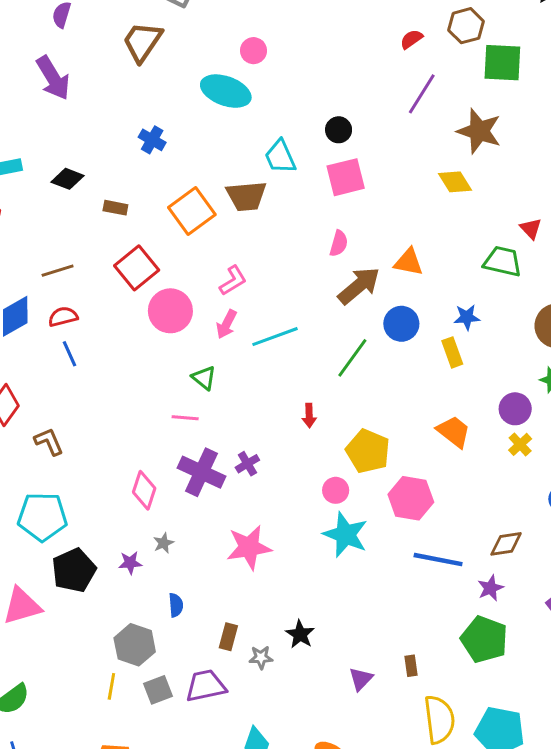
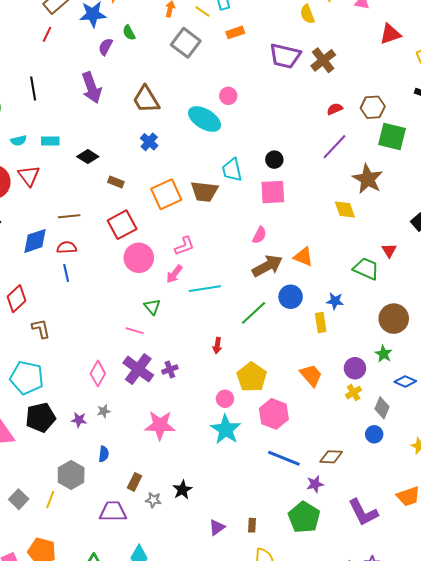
brown trapezoid: (142, 42) -> (146, 99), moved, turned -76
gray square: (158, 690) -> (19, 499), moved, turned -36

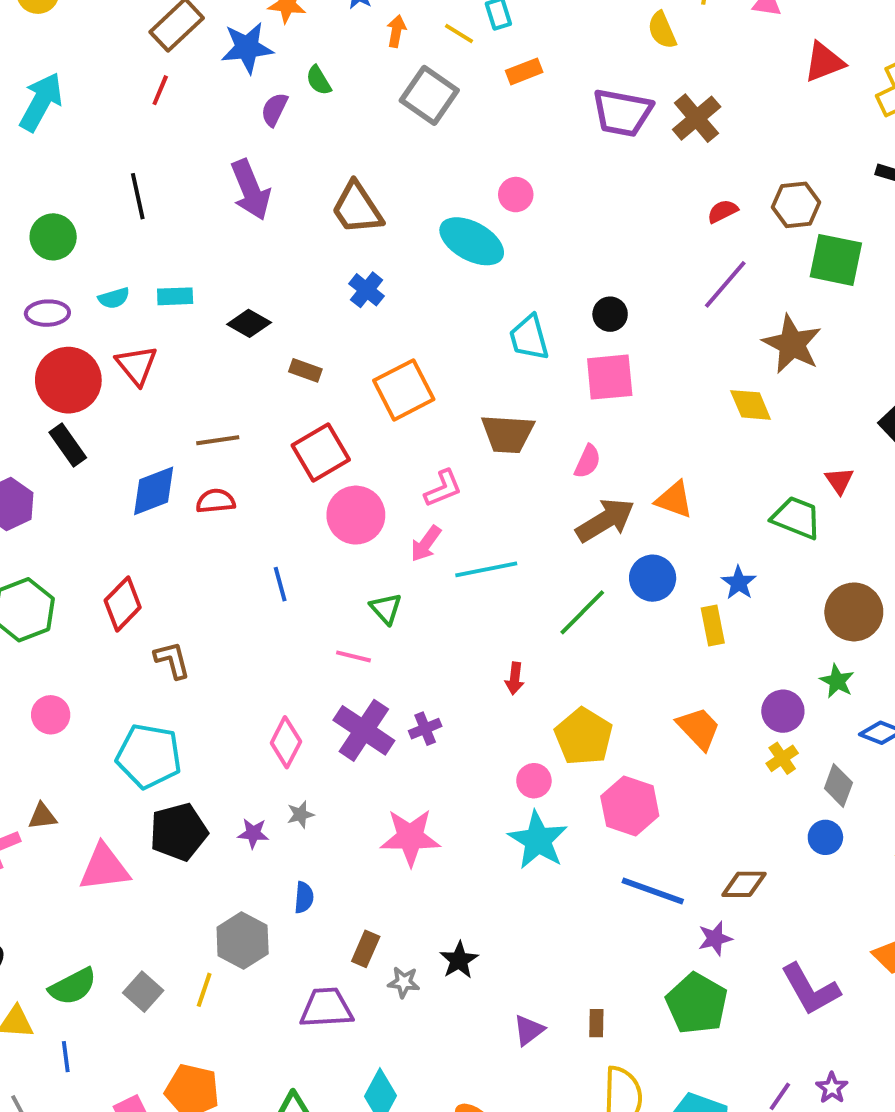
brown trapezoid: (204, 192) -> (508, 434), moved
blue line: (66, 273) -> (280, 584), moved
blue star: (335, 301) -> (739, 583), turned 30

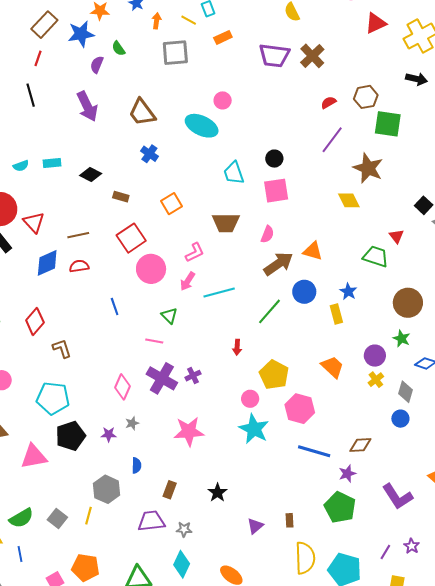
gray square: (429, 95) -> (175, 53), turned -36
black line: (138, 196) -> (31, 95), moved
red triangle: (137, 365) -> (34, 222), moved
orange square: (404, 390) -> (172, 204), size x0.7
gray star: (404, 982) -> (184, 529), moved

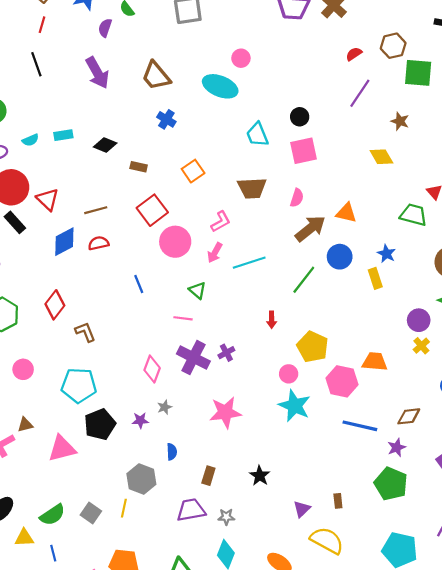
brown star: (368, 168) -> (400, 121), size x0.6
orange trapezoid: (332, 367) -> (375, 362), moved, turned -35
yellow semicircle: (305, 558) -> (327, 540), moved, turned -56

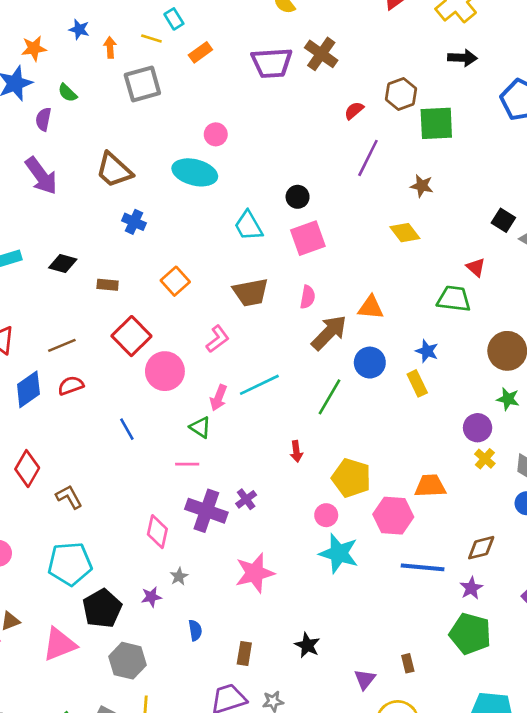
pink arrow: (215, 253) -> (219, 398), moved
gray hexagon: (141, 479) -> (128, 661), moved

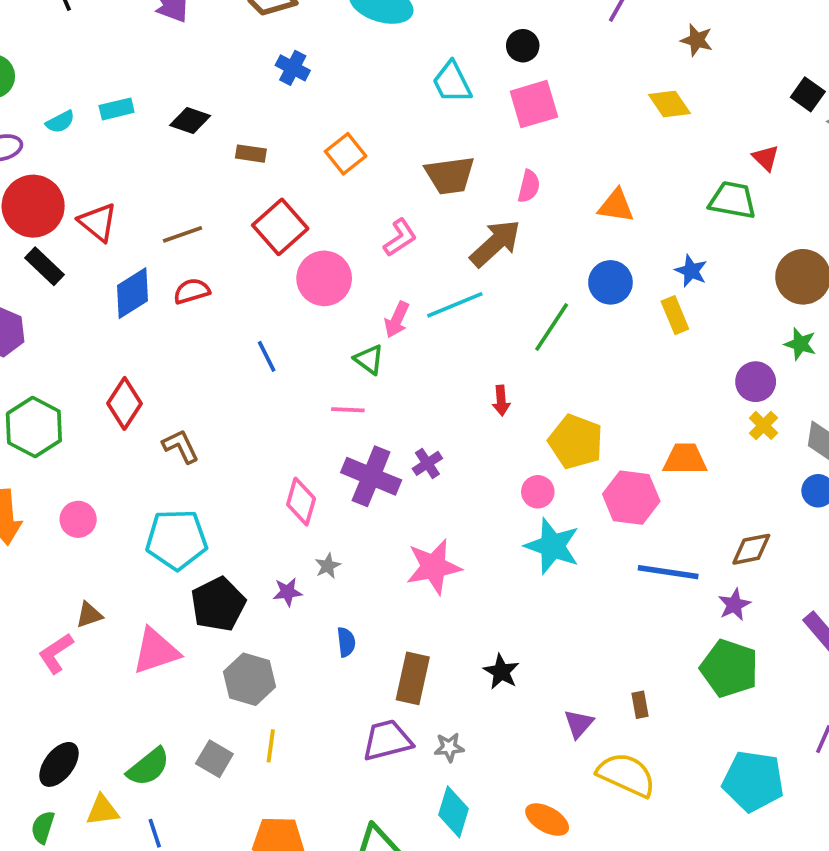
brown arrow: (329, 333) -> (495, 243), moved
brown rectangle: (244, 654) -> (413, 678), size x1.5

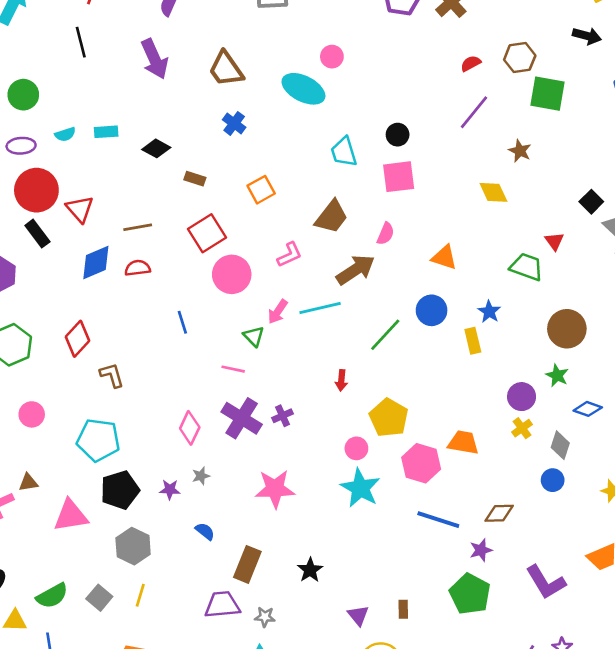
brown trapezoid: (450, 175) -> (332, 217), turned -54
blue semicircle: (346, 642) -> (205, 531), turned -54
purple triangle: (579, 724) -> (358, 615), turned -30

